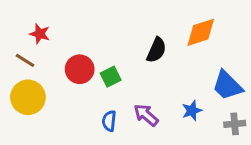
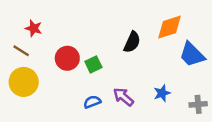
blue trapezoid: (227, 85) -> (192, 55), moved
blue semicircle: (109, 121) -> (92, 102), turned 63

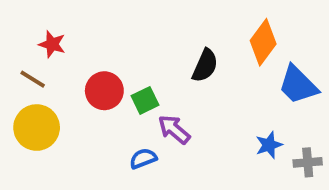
orange diamond: (169, 27) -> (263, 42), turned -36
blue star: (162, 93) -> (269, 145), moved
purple arrow: (123, 97) -> (174, 129), moved

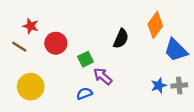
red circle: (104, 91) -> (56, 43), moved
yellow circle: (37, 128) -> (31, 87), moved
gray cross: (308, 162) -> (179, 85), moved

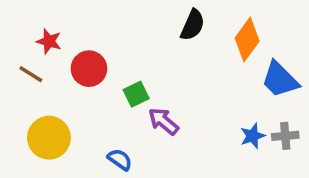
black semicircle: (121, 39) -> (193, 25), moved
blue semicircle: (84, 93) -> (120, 160), moved, turned 56

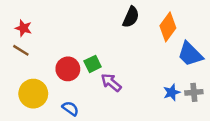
red star: (49, 41) -> (23, 28), moved
red circle: (89, 69) -> (68, 69), moved
blue semicircle: (120, 160) -> (70, 108), moved

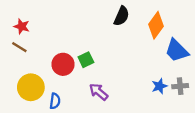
purple arrow: (111, 82) -> (99, 92), moved
blue semicircle: (70, 108) -> (55, 101), moved, turned 63

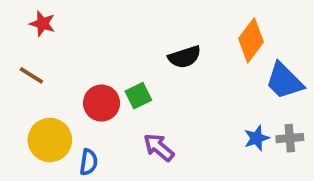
black semicircle: (122, 16) -> (185, 57), moved, turned 48
red star: (22, 26) -> (42, 24), moved

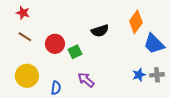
brown line: (31, 75) -> (25, 37), moved
red circle: (102, 103) -> (55, 44), moved
blue semicircle: (89, 162) -> (56, 88), moved

